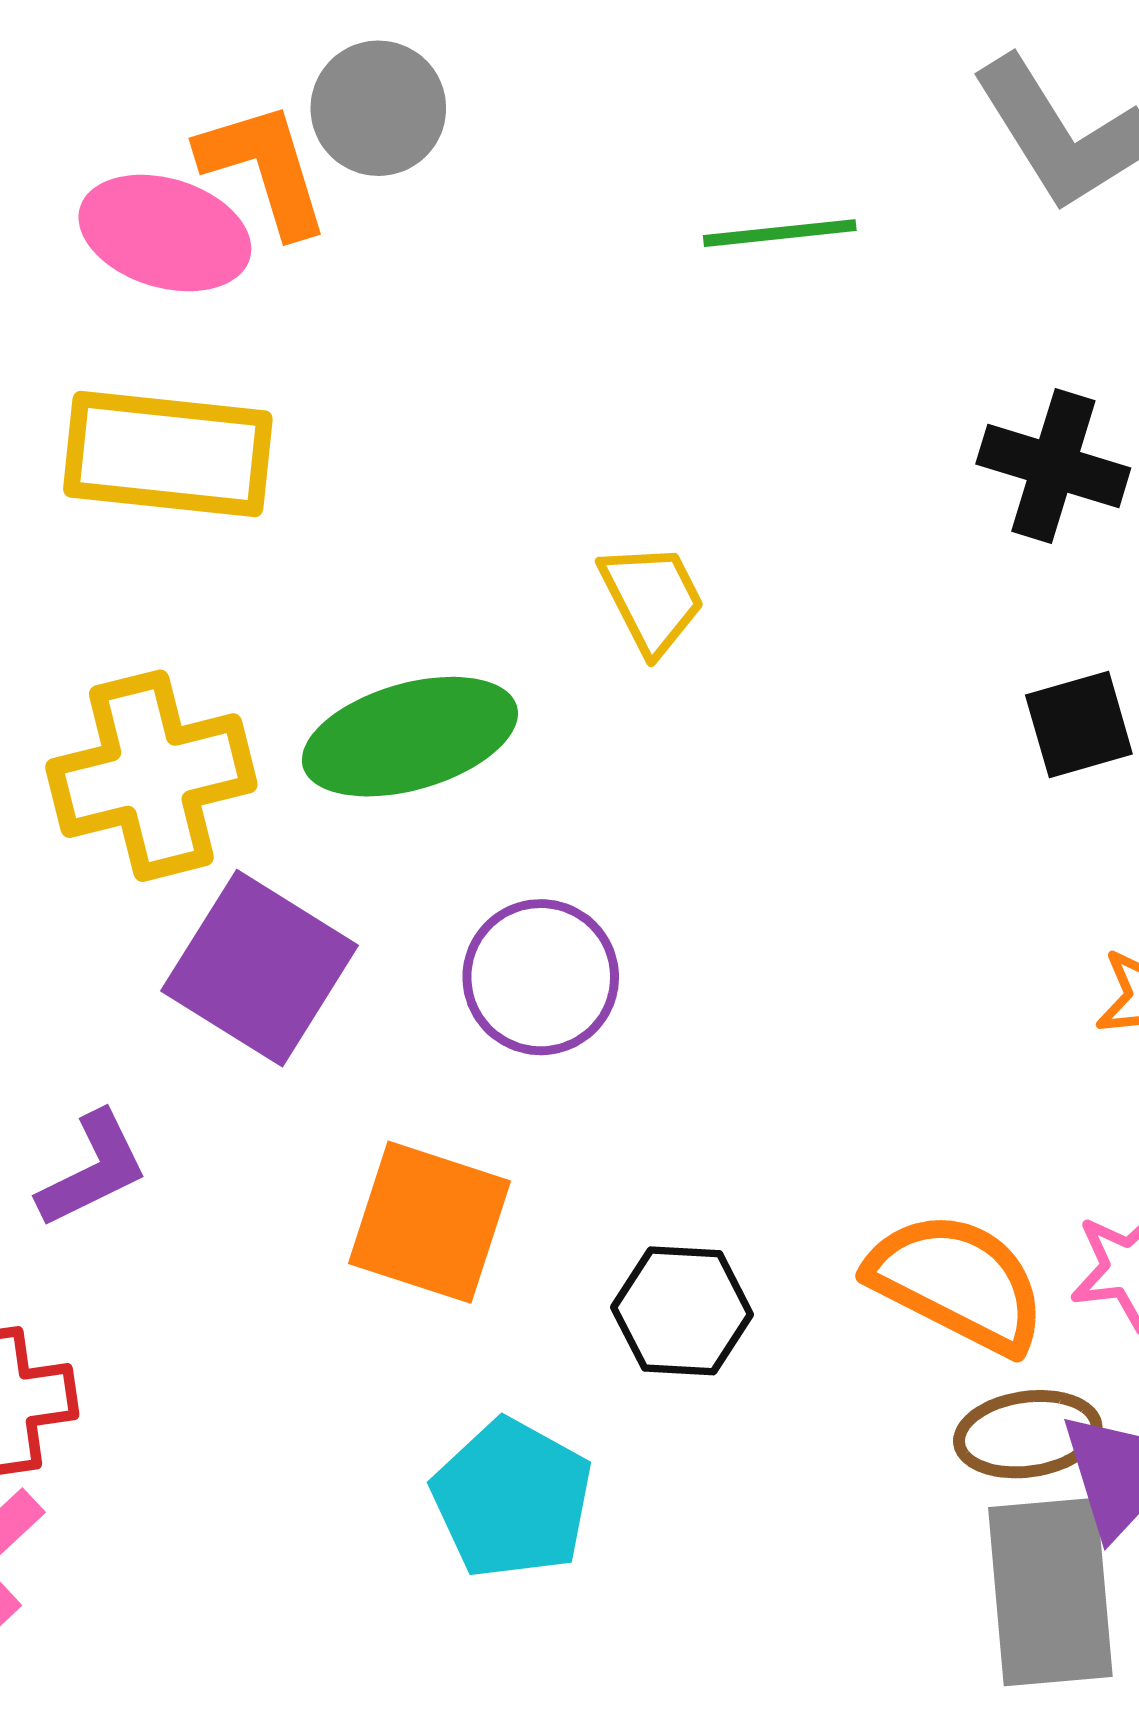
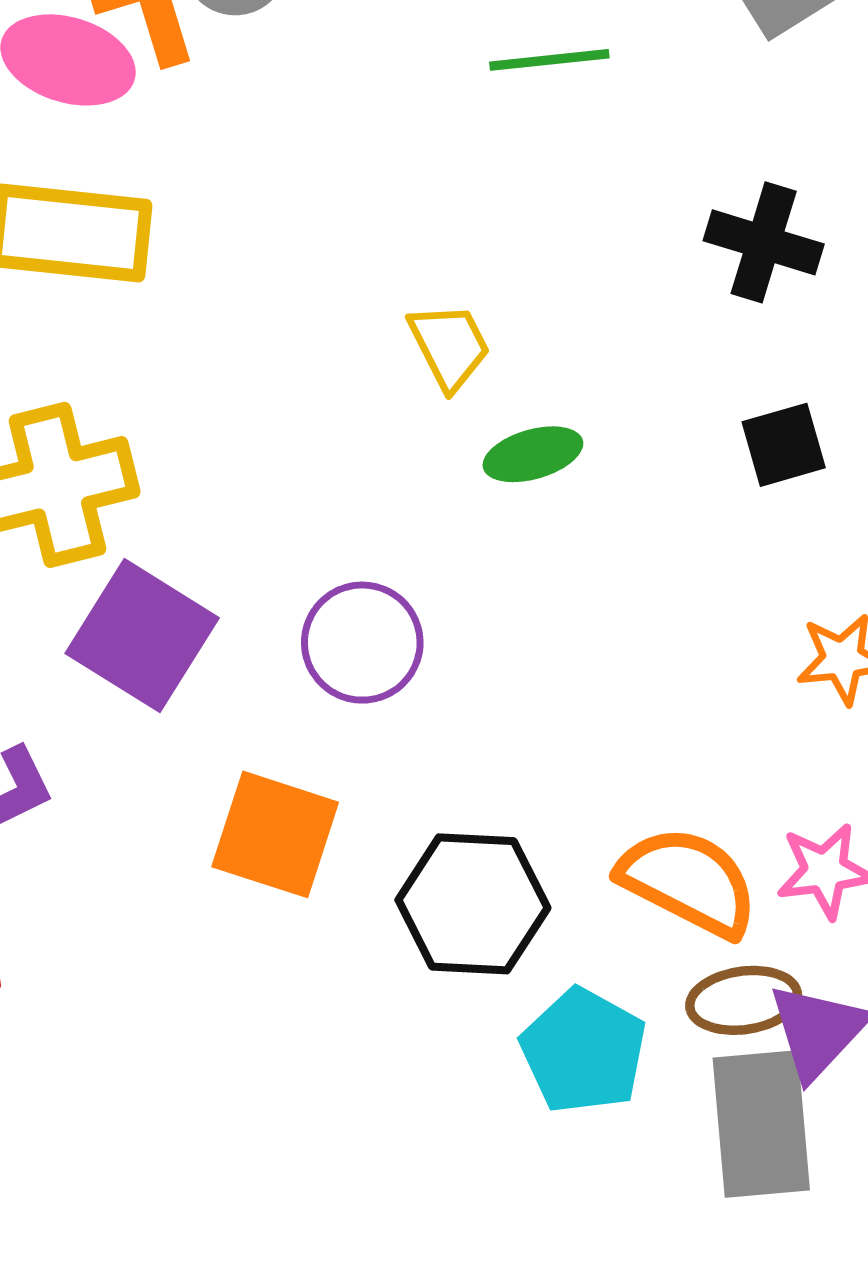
green ellipse: (410, 737) -> (533, 454), moved, size x0.6
black hexagon: (682, 1311) -> (473, 904), size x1.4
cyan pentagon: (512, 1499) -> (584, 1051), moved

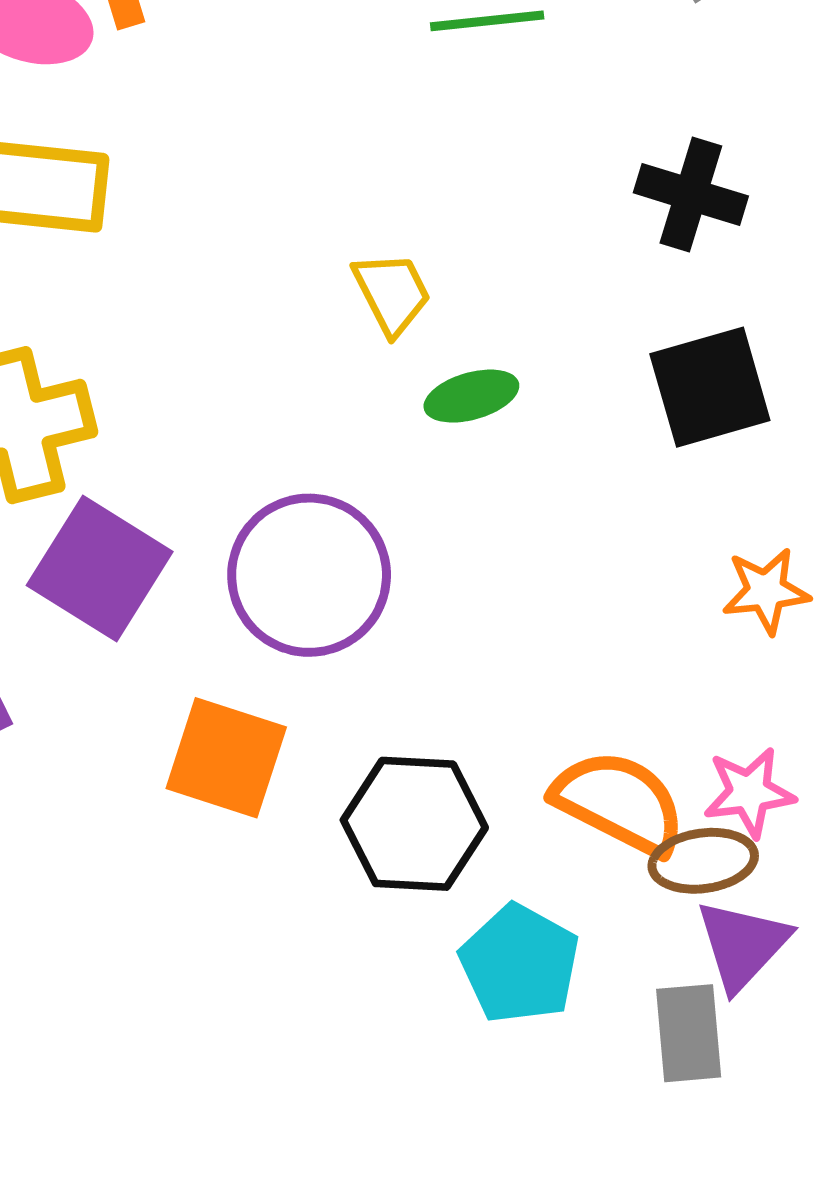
black square: (784, 445) -> (710, 387), size x1.5
purple circle: (362, 643) -> (309, 575), size x1.4
brown ellipse: (744, 1000) -> (703, 861), moved
gray rectangle: (761, 1124) -> (689, 1033), size x0.7

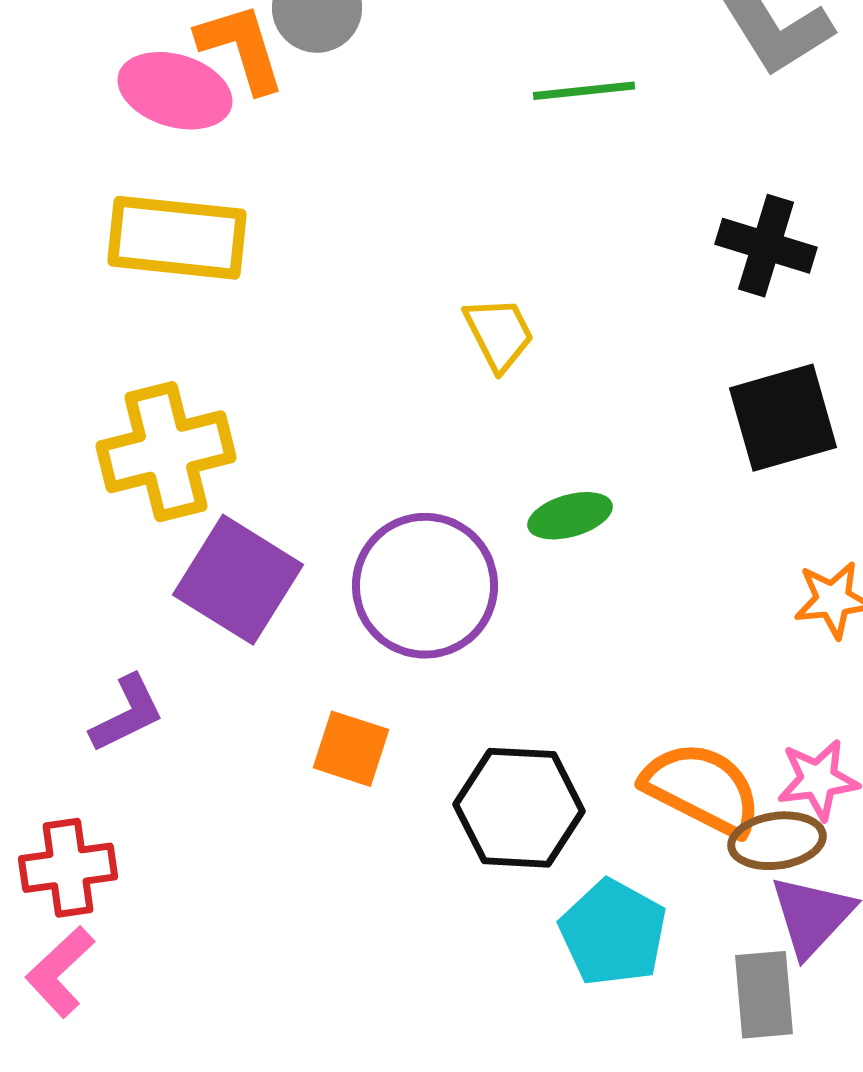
green ellipse: (471, 396) -> (570, 516), moved
orange square: (226, 758) -> (351, 749), size x0.7

